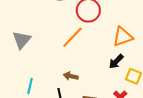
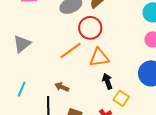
orange triangle: (123, 37) -> (99, 58), moved
black arrow: (116, 62) -> (107, 81), turned 105

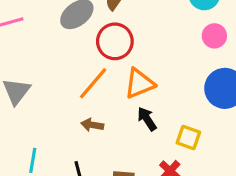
black arrow: (107, 81) -> (147, 119), moved
brown arrow: (62, 87) -> (92, 125), moved

